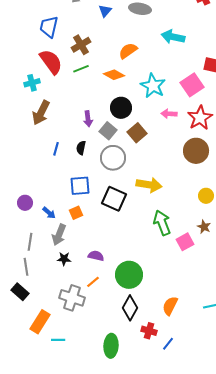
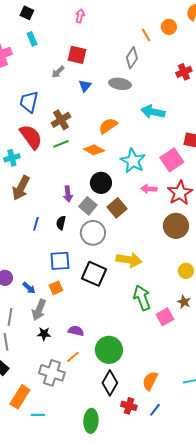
blue line: (168, 344) -> (155, 410), moved

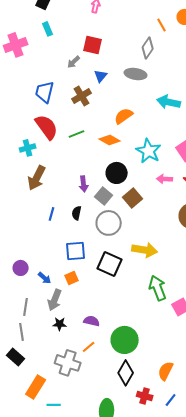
brown cross: (61, 120) -> (82, 96), moved

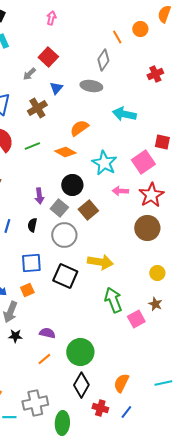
red square: (93, 45) -> (48, 57), turned 30
gray cross: (68, 363) -> (35, 403), moved, turned -30

